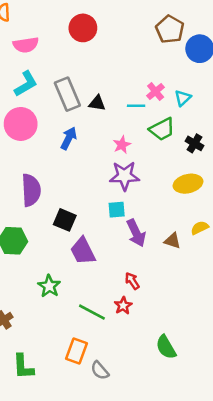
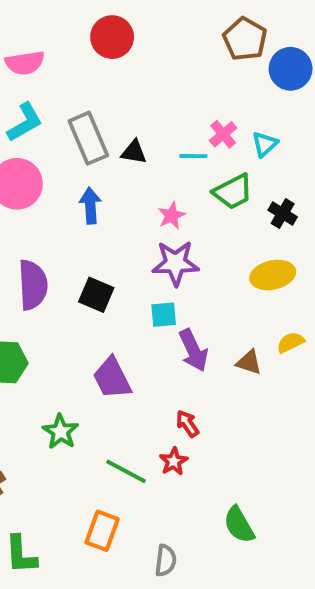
blue arrow: (69, 138) -> (90, 206), turned -30
black square: (65, 220) -> (96, 295), moved
gray semicircle: (100, 370) -> (166, 561), moved, turned -132

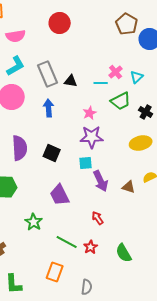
red star: (174, 461) -> (91, 247), moved
green semicircle: (239, 525) -> (124, 253), moved

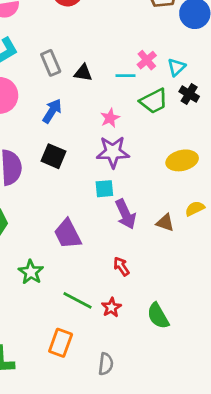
gray rectangle: (48, 74) -> (51, 63), size x0.7
blue arrow: (49, 108) -> (52, 111), turned 36
black cross: (146, 112) -> (189, 94), moved
black square: (52, 153) -> (53, 156), moved

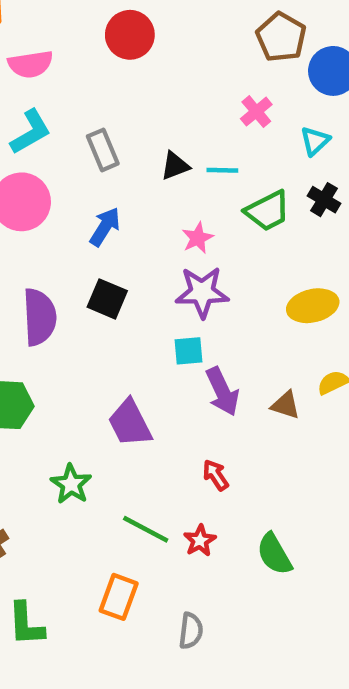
pink cross: (147, 60) -> (256, 112), moved
cyan triangle: (176, 67) -> (315, 141), moved
black triangle: (83, 73) -> (175, 166), moved, turned -30

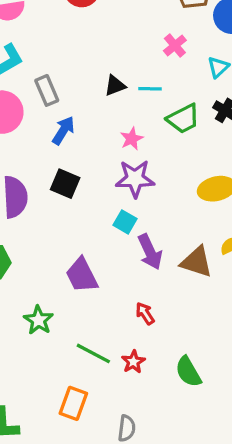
gray rectangle: (103, 150) -> (47, 90), moved
cyan square: (189, 351) -> (125, 222), turned 35
brown triangle: (286, 405) -> (197, 262), size x1.5

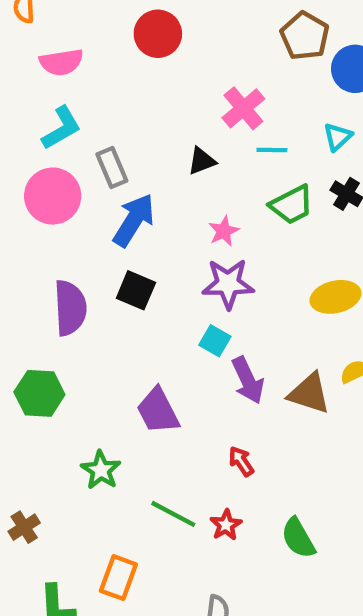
pink cross: (175, 46) -> (243, 108), moved, size x1.4
cyan line: (150, 89) -> (272, 150), moved
blue arrow: (63, 130) -> (134, 220), size x1.4
orange rectangle: (73, 403) -> (118, 578), moved

